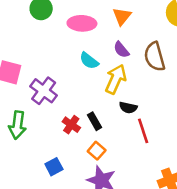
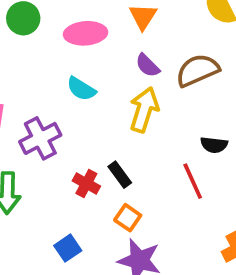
brown semicircle: (155, 57) -> (197, 70), turned 88
cyan semicircle: (89, 61) -> (81, 89), moved
purple cross: (44, 91) -> (40, 138), turned 32
black semicircle: (128, 108) -> (214, 145), moved

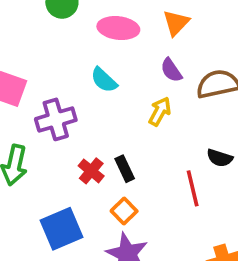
yellow arrow: (144, 110) -> (160, 111), size x0.7
blue square: (68, 248) -> (61, 229), size x1.6

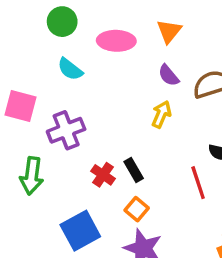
cyan semicircle: (104, 80) -> (70, 69), moved

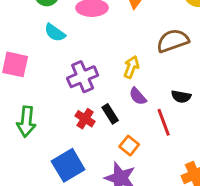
purple semicircle: (169, 75) -> (138, 96), moved
purple cross: (66, 130) -> (83, 77), moved
orange square: (137, 209) -> (129, 146), moved

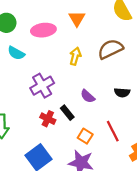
yellow arrow: (131, 67) -> (75, 56), moved
red line: (164, 122) -> (113, 131), moved

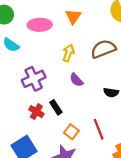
purple semicircle: (88, 96) -> (76, 80), moved

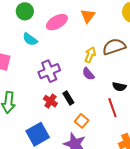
pink ellipse: (40, 25) -> (57, 22), turned -30
yellow arrow: (68, 53) -> (90, 55), moved
red line: (99, 129) -> (112, 108), moved

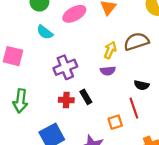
purple semicircle: (88, 74) -> (108, 71), turned -56
red cross: (50, 101) -> (66, 100), turned -32
orange square: (82, 121) -> (115, 122), moved, turned 32

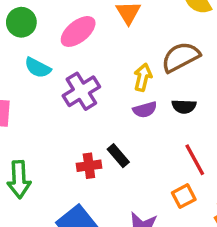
purple cross: (65, 67) -> (81, 91), moved
black semicircle: (142, 85) -> (184, 106), moved
orange square: (115, 122) -> (184, 196), moved

